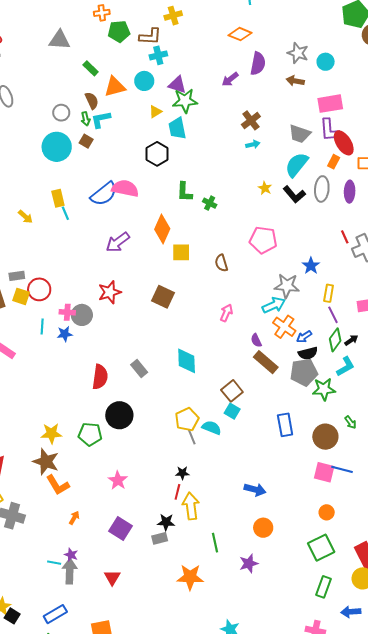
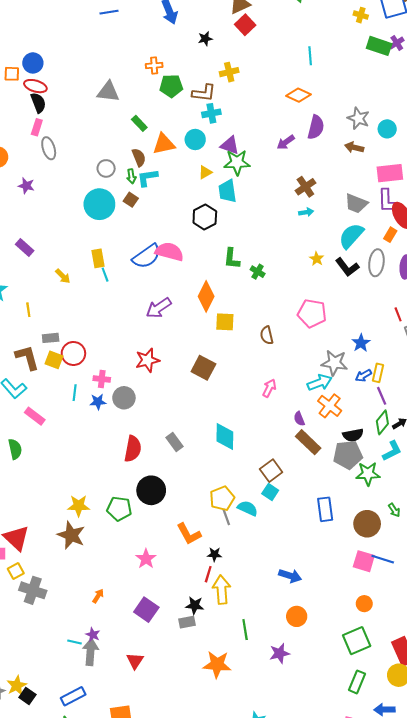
gray circle: (82, 315) -> (124, 398), moved
blue arrow: (304, 337) -> (363, 376), moved
orange L-shape: (58, 485) -> (189, 534), moved

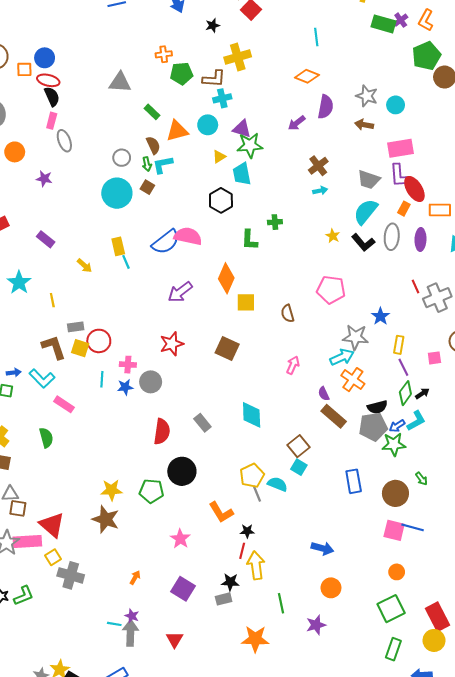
yellow cross: (229, 72) -> (238, 57), size x1.4
green cross: (258, 272) -> (275, 222), moved, turned -32
blue arrow: (363, 376) -> (397, 426), moved

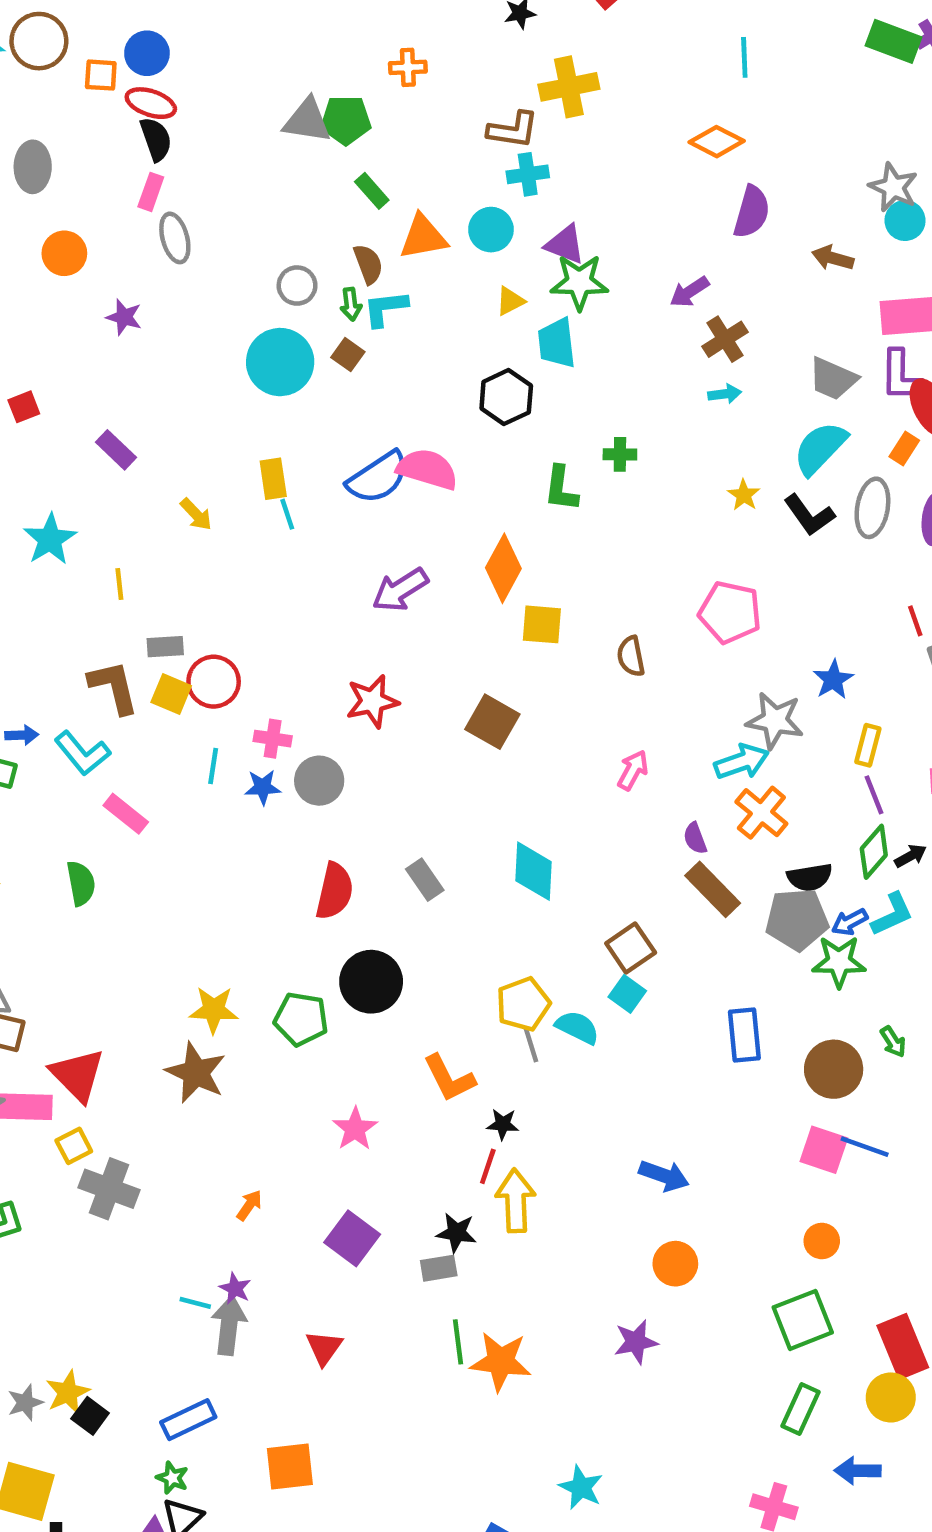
green pentagon: (182, 73) -> (346, 120), moved
gray star: (367, 96) -> (893, 187), moved
purple arrow: (297, 123) -> (689, 292), moved
green line: (281, 603) -> (458, 1342), moved

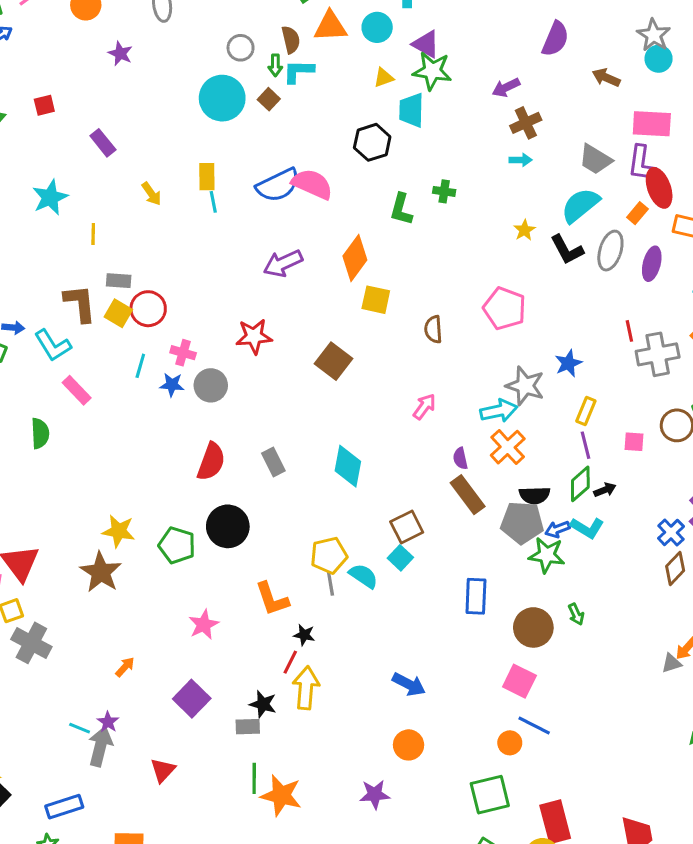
cyan L-shape: (892, 914) -> (587, 528), turned 48
blue line: (865, 1147) -> (534, 726), moved

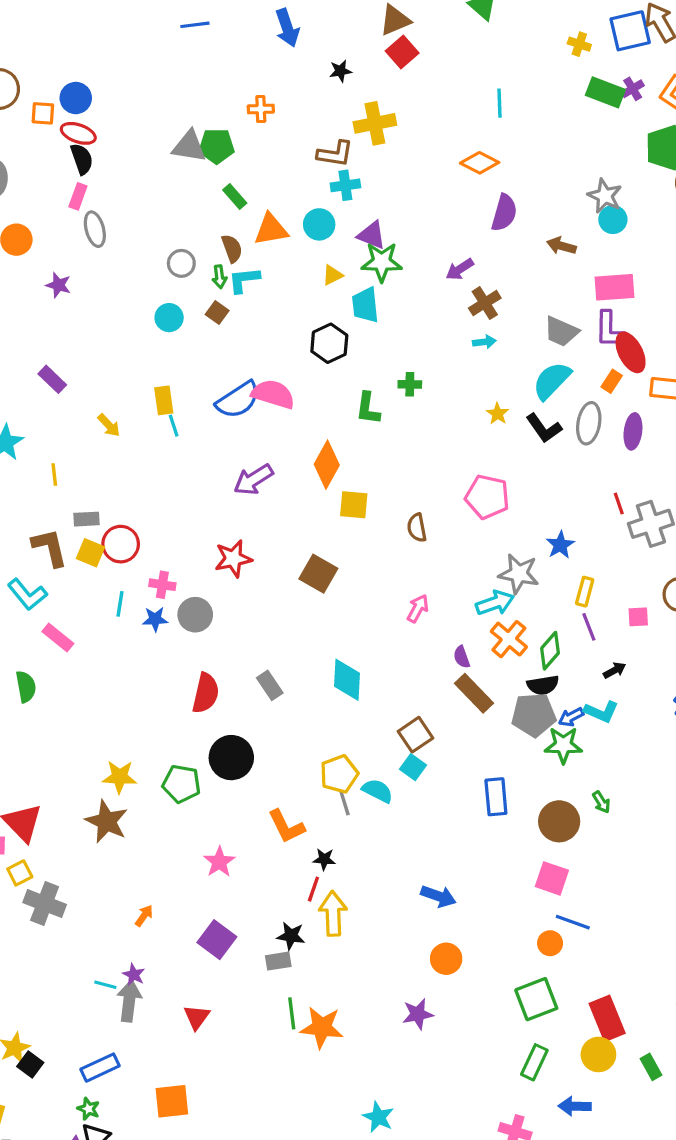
cyan circle: (222, 98) -> (169, 318), size x0.6
green diamond: (580, 484) -> (550, 651), moved

